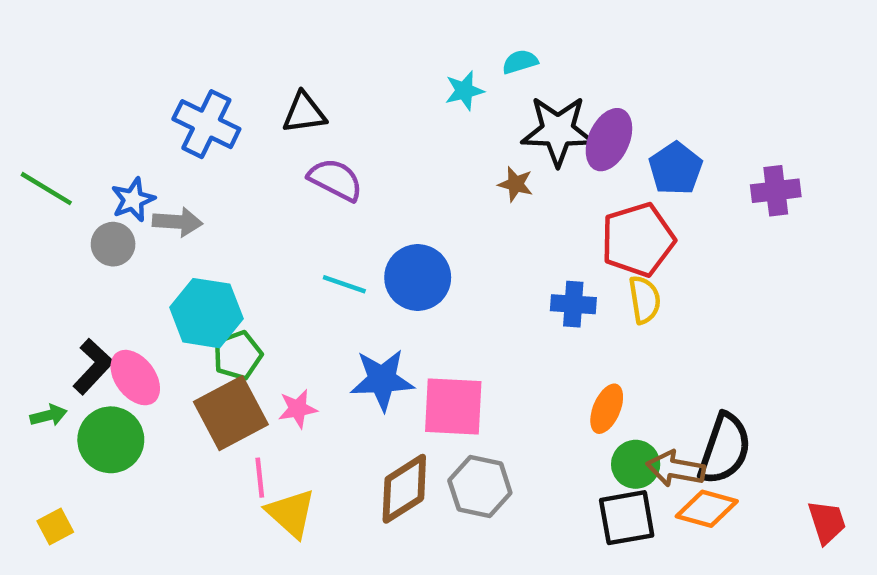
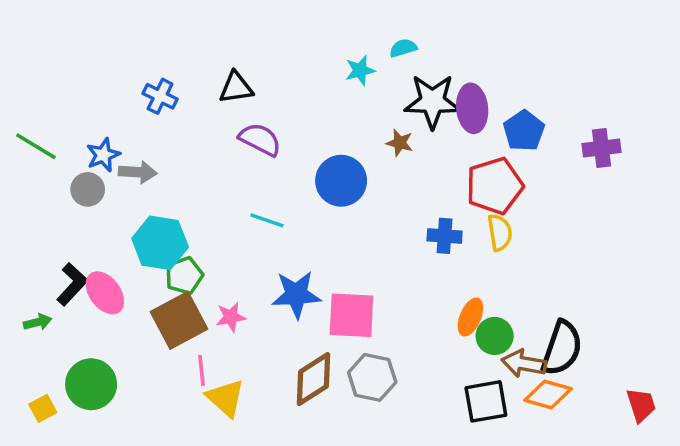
blue cross: (206, 124) -> (160, 96), size x0.7
purple ellipse: (609, 140) -> (472, 108), turned -30
blue circle: (418, 277) -> (341, 181), moved
green circle: (111, 440) -> (91, 384), moved
green circle: (636, 464) -> (495, 336), moved

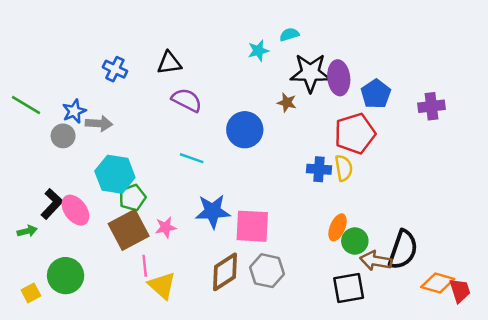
yellow semicircle: (500, 232) -> (344, 168), moved
orange diamond: (548, 395) -> (438, 283), moved

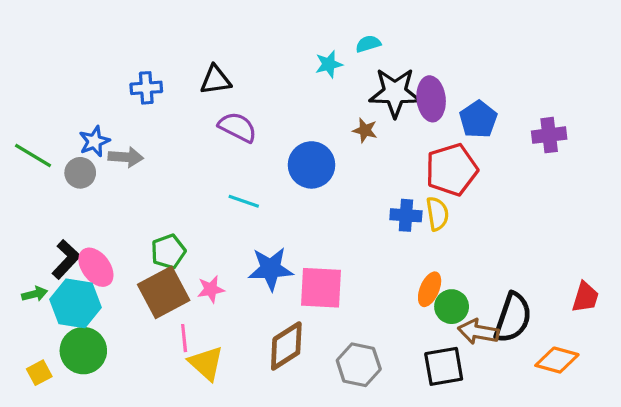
blue cross: (115, 69) -> (146, 88), turned -30
green line: (26, 105) -> (33, 156), moved
cyan hexagon: (115, 174) -> (75, 303), moved
gray hexagon: (267, 271) -> (359, 365), moved
red trapezoid: (460, 290) -> (585, 297), moved, turned 35

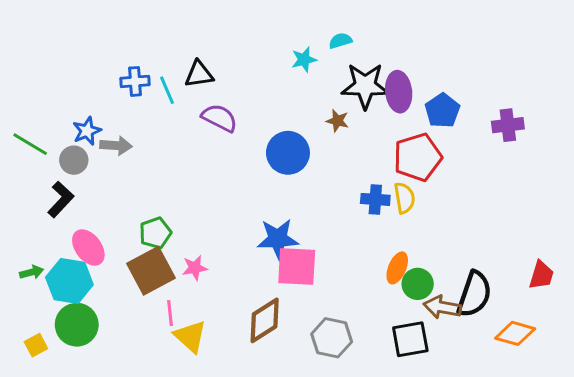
cyan line: (244, 201) -> (167, 90), moved, turned 48
black L-shape: (66, 259) -> (61, 199), moved
blue star: (271, 269) -> (278, 239), moved

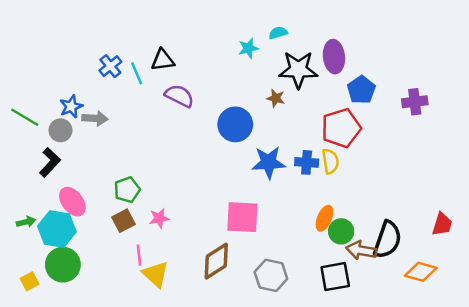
blue cross: (135, 81) -> (110, 66), turned -35
purple ellipse: (399, 92) -> (334, 57), moved
blue star: (278, 239) -> (269, 162), moved
brown square: (151, 271) -> (123, 221), size x0.6

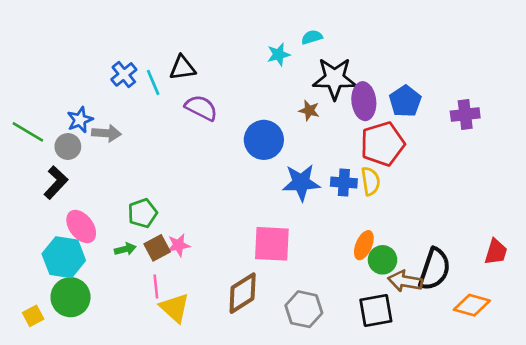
purple ellipse: (334, 57) -> (364, 101), moved
brown square: (123, 221) -> (157, 248), moved
green arrow: (26, 222) -> (125, 249), moved

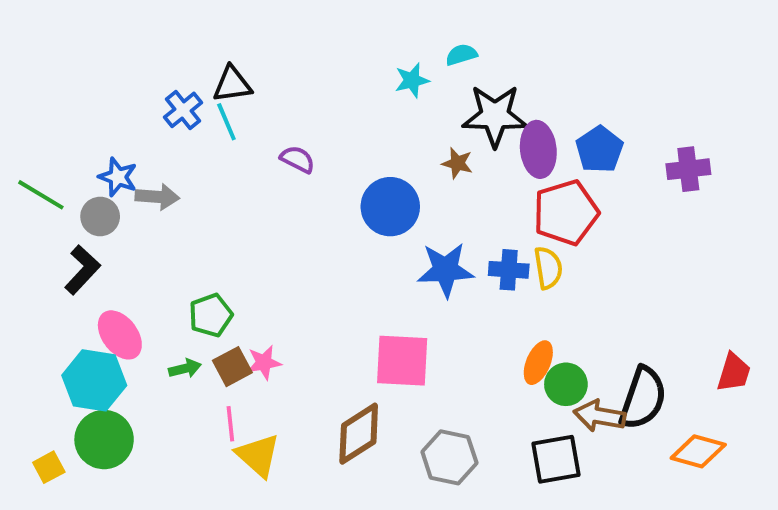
black triangle: (183, 68) -> (232, 84), moved
purple semicircle: (201, 108) -> (297, 159), size x0.7
blue star: (80, 120) -> (118, 177), turned -30

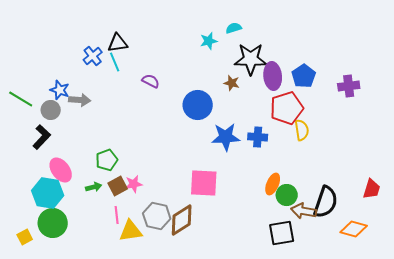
yellow semicircle: (548, 268) -> (302, 130), moved
yellow triangle: (258, 455) -> (131, 231), turned -50
gray hexagon: (449, 457) -> (157, 216), moved

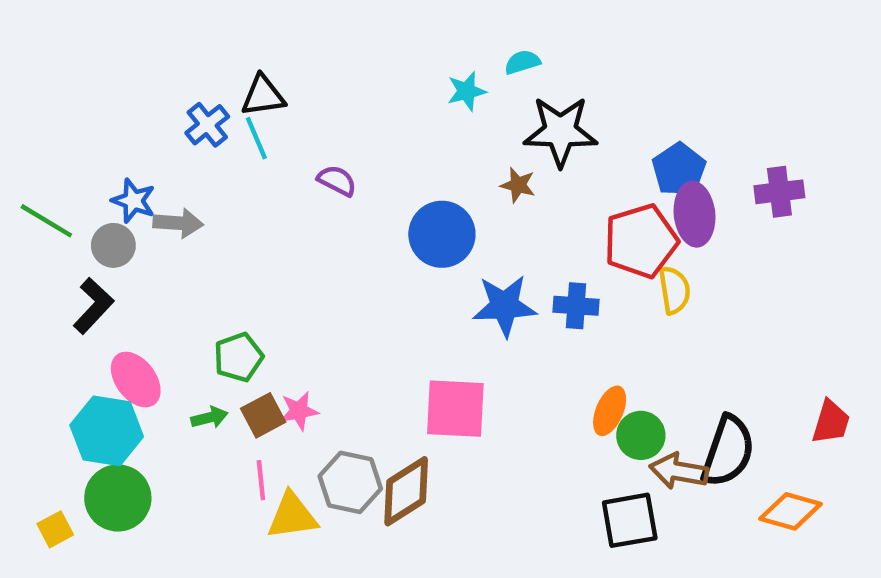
purple ellipse: (273, 76) -> (694, 214), moved

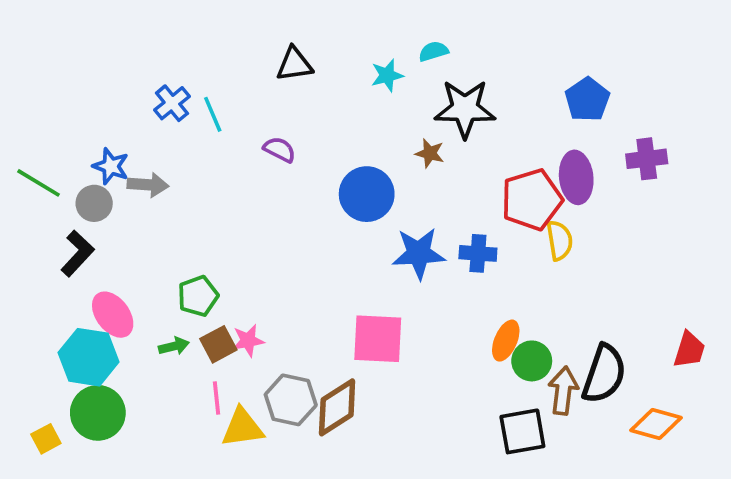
black triangle: (263, 96) -> (294, 64), moved
blue pentagon: (679, 169) -> (587, 100), moved
brown arrow: (679, 471) -> (563, 391), turned 87

